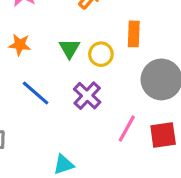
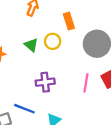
blue line: (36, 93) -> (24, 109), moved
purple cross: (87, 96) -> (45, 82), moved, turned -30

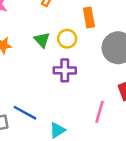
purple cross: (45, 82) -> (65, 70), moved
pink line: (86, 83) -> (99, 112), moved

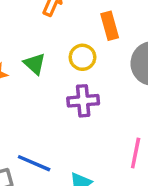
green triangle: (42, 40) -> (35, 64), moved

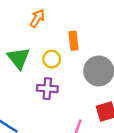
green triangle: (35, 64) -> (19, 58), size x1.5

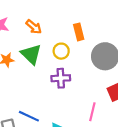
orange arrow: (37, 18) -> (34, 27), moved, turned 105

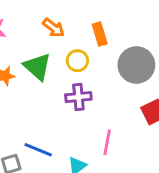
orange arrow: (34, 27) -> (54, 28), moved
pink line: (92, 112) -> (107, 142), moved

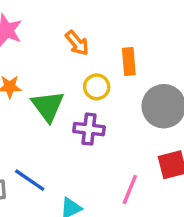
green triangle: (37, 67) -> (48, 106), moved
pink line: (107, 142) -> (130, 189), moved

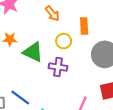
green triangle: (48, 106) -> (33, 52), turned -30

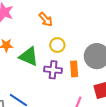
orange rectangle: (84, 26) -> (74, 69), moved

